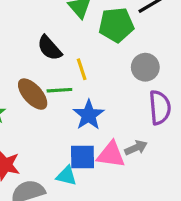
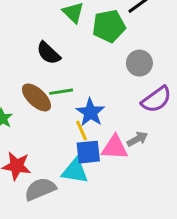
yellow line: (82, 69) -> (82, 131), moved
purple semicircle: (160, 108) -> (156, 99), turned 64
cyan triangle: (66, 176) -> (75, 171), size x1.4

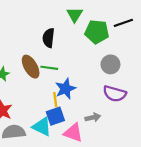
black semicircle: (48, 53) -> (49, 38), turned 36
purple semicircle: (156, 99) -> (115, 94), turned 35
pink triangle: (115, 147) -> (73, 133), moved
blue square: (88, 152) -> (55, 116), turned -30

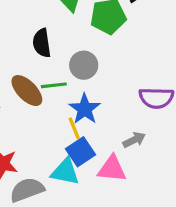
gray circle: (110, 64) -> (84, 65), moved

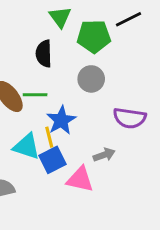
black semicircle: (42, 43) -> (44, 54), moved
gray circle: (84, 65) -> (91, 79), moved
cyan triangle: (65, 172) -> (27, 146), moved

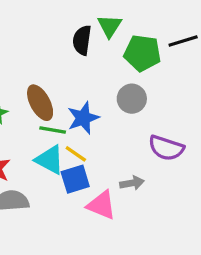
black semicircle: (44, 54) -> (82, 40), moved
green line: (35, 95) -> (53, 130), moved
blue star: (61, 120) -> (83, 118), moved
yellow line: (49, 137) -> (76, 154), turned -50

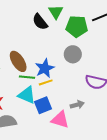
black semicircle: (82, 40) -> (40, 22), turned -42
yellow line: (76, 154) -> (46, 82), moved, turned -48

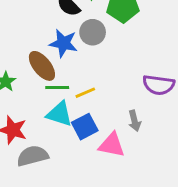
gray circle: (73, 54) -> (93, 32), moved
blue star: (45, 68) -> (63, 43), moved, turned -30
gray arrow: (77, 105) -> (135, 121), turned 96

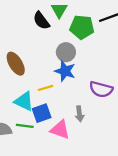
gray circle: (93, 32) -> (66, 52), moved
blue star: (63, 43) -> (65, 71), moved
green line: (57, 88) -> (25, 126), moved

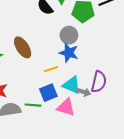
purple semicircle: (101, 89) -> (99, 82), moved, turned -90
cyan triangle: (24, 101) -> (72, 85), moved
gray arrow: (80, 114) -> (84, 92), turned -64

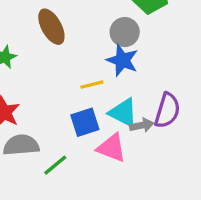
brown ellipse: (23, 47) -> (51, 27), moved
gray arrow: (84, 92) -> (142, 125), turned -32
green line: (33, 105) -> (55, 165), moved, turned -49

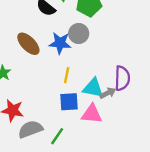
blue star: (122, 60) -> (60, 43), moved
yellow line: (92, 85) -> (67, 75), turned -49
blue square: (85, 122) -> (69, 102), turned 30

